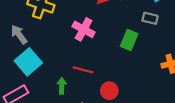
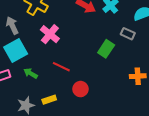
pink cross: (84, 29) -> (50, 34), moved
green arrow: (62, 86) -> (31, 73), moved, turned -72

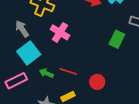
red line: (61, 67) -> (68, 72), moved

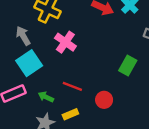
green rectangle: (117, 39) -> (128, 66), moved
green arrow: (46, 73) -> (46, 97), moved

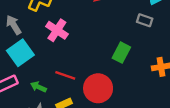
red circle: (104, 100) -> (98, 88), size x1.6

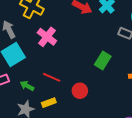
red circle: (98, 88) -> (80, 91), size x0.6

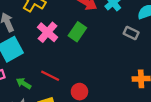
green rectangle: (103, 60) -> (77, 32), moved

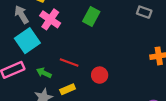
pink cross: (48, 32) -> (50, 19), moved

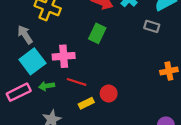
pink cross: (50, 19) -> (64, 56), moved, turned -36
green arrow: (44, 73) -> (47, 86), moved, turned -32
yellow rectangle: (68, 89) -> (86, 103), moved

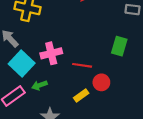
green rectangle: (97, 33) -> (119, 46), moved
red line: (77, 82) -> (82, 65), moved

